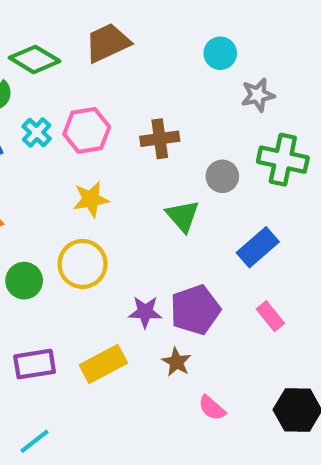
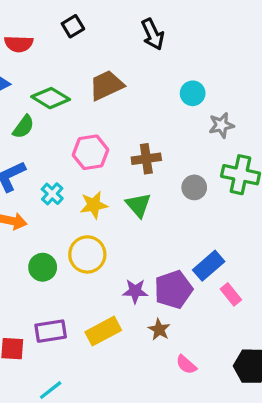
cyan cross: (37, 132) -> (52, 194), moved
green triangle: (183, 216) -> (138, 205), moved
blue rectangle: (258, 247) -> (209, 266), moved

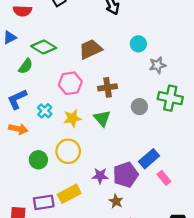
brown trapezoid: (106, 85) -> (90, 49), moved
yellow rectangle: (103, 331) -> (69, 194), moved

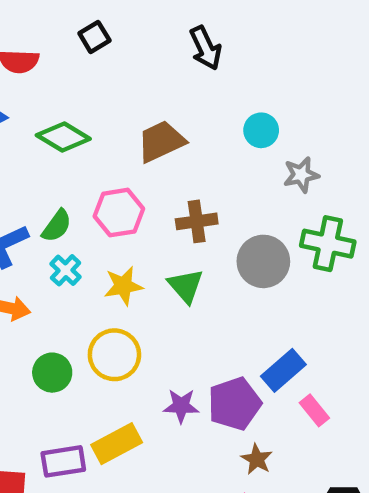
green semicircle: (26, 66) -> (57, 226), moved
gray circle: (139, 107) -> (263, 261), size x1.5
brown star: (116, 201) -> (257, 459), moved

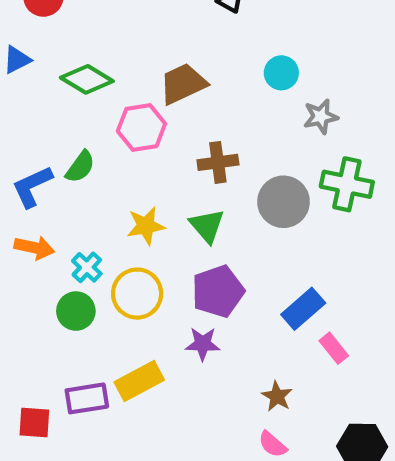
pink hexagon: (119, 213) -> (141, 127), moved
cyan cross: (66, 270) -> (87, 267), moved
purple pentagon: (234, 404) -> (218, 291), moved

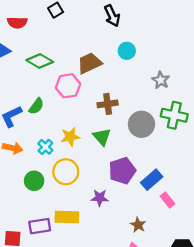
cyan circle: (281, 73) -> (127, 51), moved
gray star: (321, 117) -> (161, 80), turned -30
cyan cross: (87, 267) -> (45, 147), moved
purple pentagon: (218, 291) -> (122, 171), moved
yellow rectangle: (139, 381) -> (67, 217), turned 30

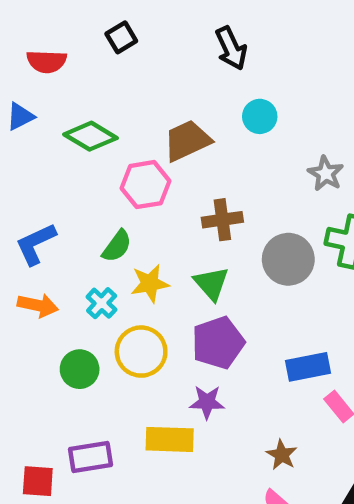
green semicircle: (36, 106) -> (117, 246), moved
purple pentagon: (122, 171) -> (218, 343), moved
blue rectangle: (152, 180) -> (308, 367), turned 30
yellow rectangle: (67, 217) -> (170, 439), moved

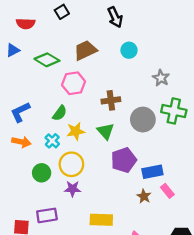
brown trapezoid: (187, 141) -> (85, 50), moved
purple pentagon: (218, 343) -> (124, 160), moved
purple star: (207, 402) -> (72, 189), moved
yellow rectangle: (170, 439) -> (101, 220), moved
brown star: (282, 455) -> (144, 196), moved

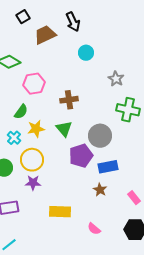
brown trapezoid: (85, 50) -> (45, 35), moved
gray circle: (143, 120) -> (100, 136), moved
pink rectangle: (167, 191) -> (134, 198), moved

